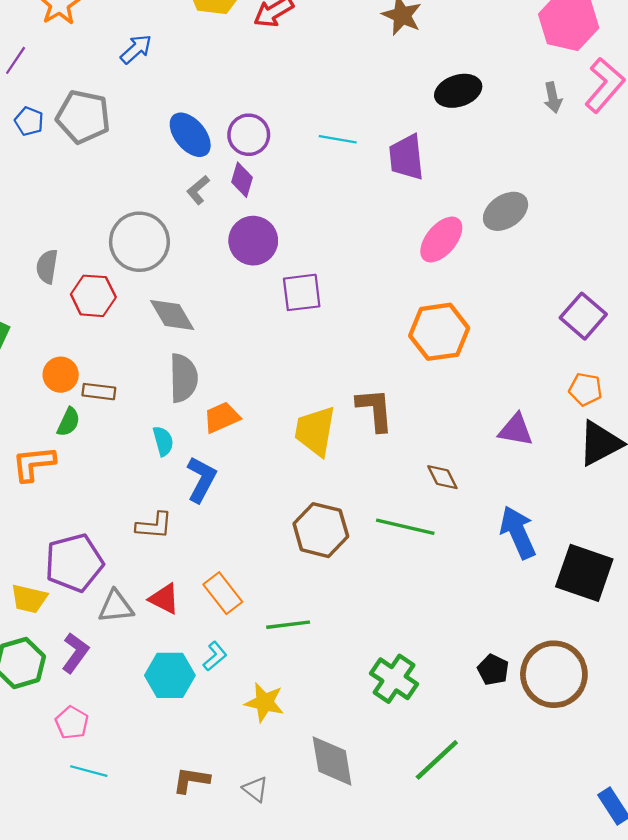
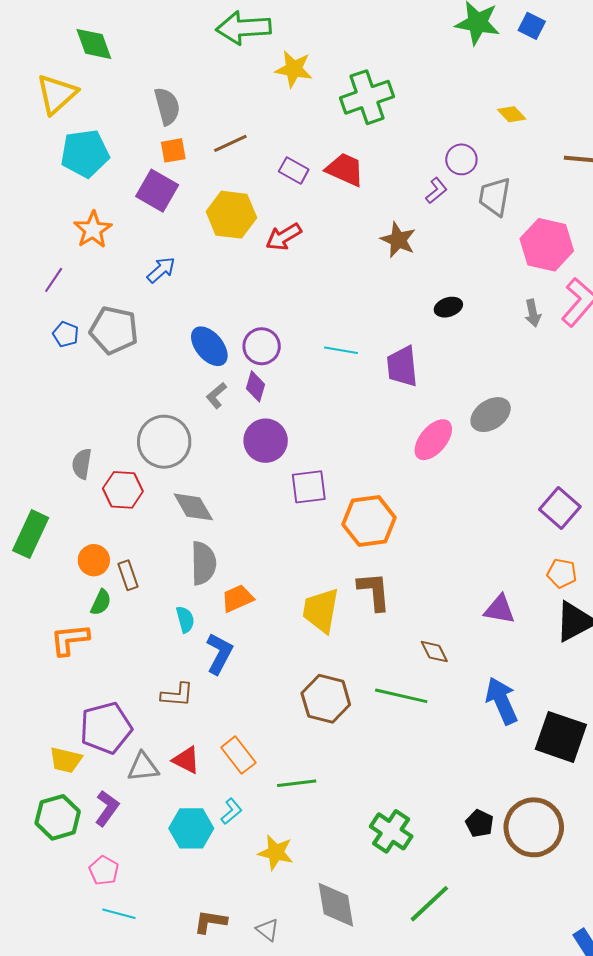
black ellipse: (458, 91) -> (448, 307), size x0.7
orange hexagon: (439, 332) -> (369, 521), moved
brown rectangle: (99, 392) -> (128, 575), turned 64

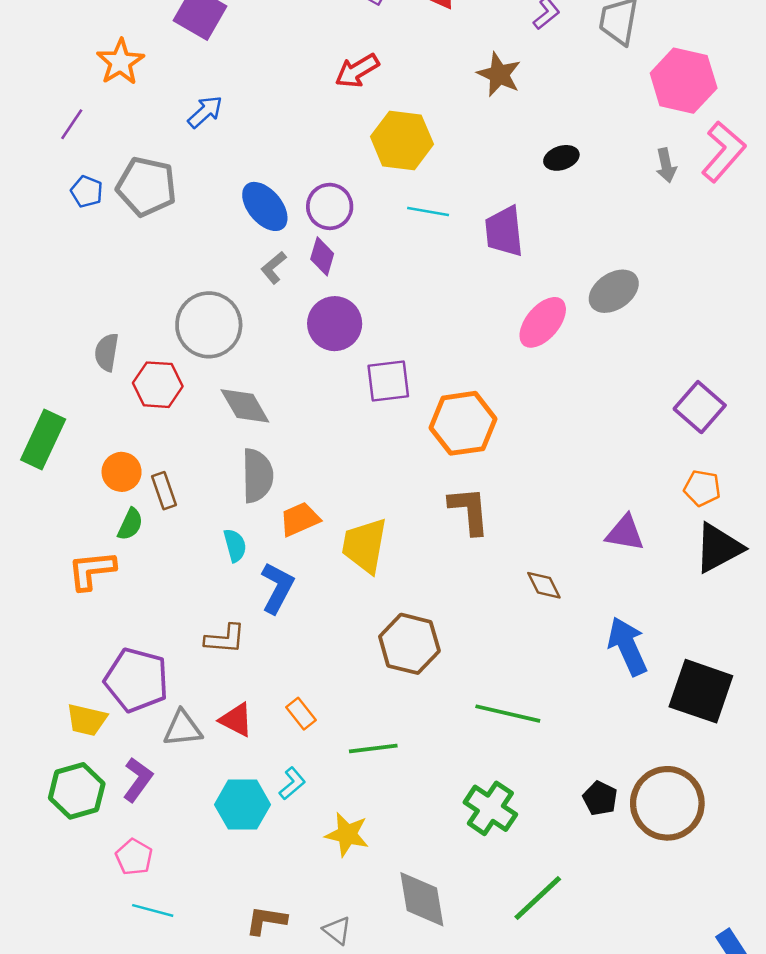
yellow hexagon: (231, 215) -> (402, 140), moved
yellow trapezoid: (321, 610) -> (365, 545), moved
green line: (401, 696) -> (508, 714), moved
purple pentagon: (106, 728) -> (137, 680), turned 30
orange rectangle: (238, 755) -> (301, 714), size x0.7

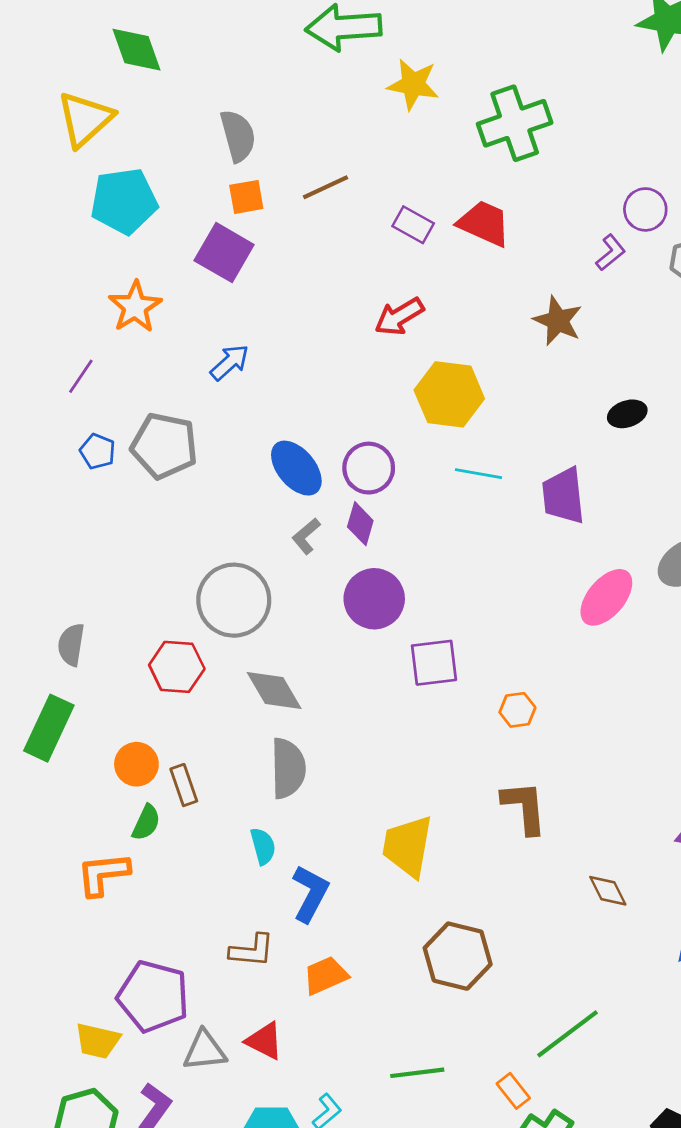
gray semicircle: (107, 352) -> (71, 645), moved
orange hexagon: (463, 423) -> (517, 710), size x0.5
orange trapezoid: (300, 519) -> (326, 976), moved
orange rectangle: (301, 714) -> (513, 1091), moved
green line: (508, 714) -> (567, 1034), turned -50

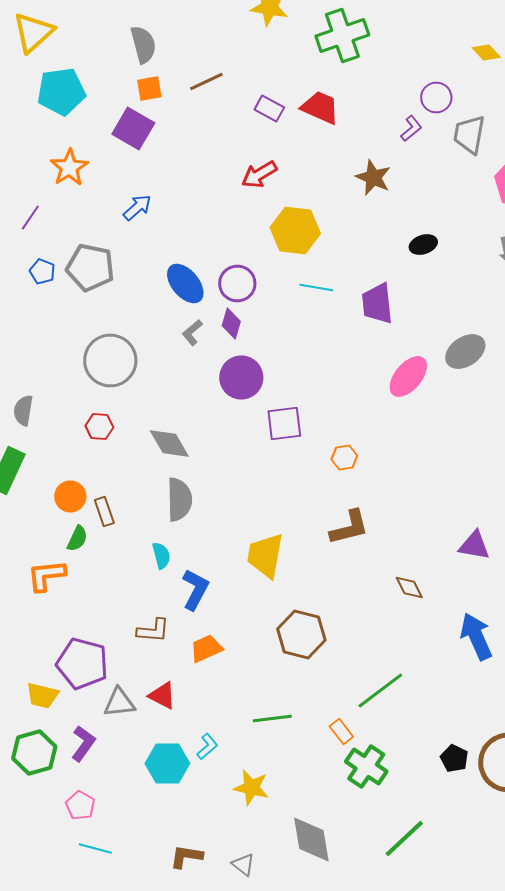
gray circle: (234, 600) -> (110, 360), moved
red hexagon: (177, 667) -> (99, 426), size x0.7
brown L-shape: (524, 807) -> (349, 528), turned 81

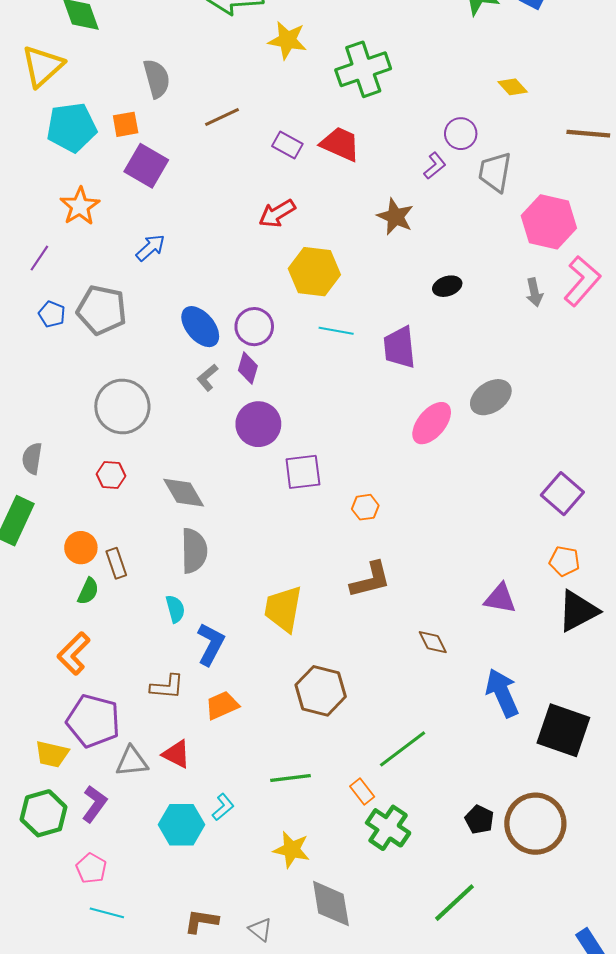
orange square: (149, 88) -> (126, 124), moved
orange L-shape: (46, 576) -> (74, 653), moved, turned -39
yellow star: (251, 788) -> (292, 850), moved
green line: (404, 838) -> (454, 903), moved

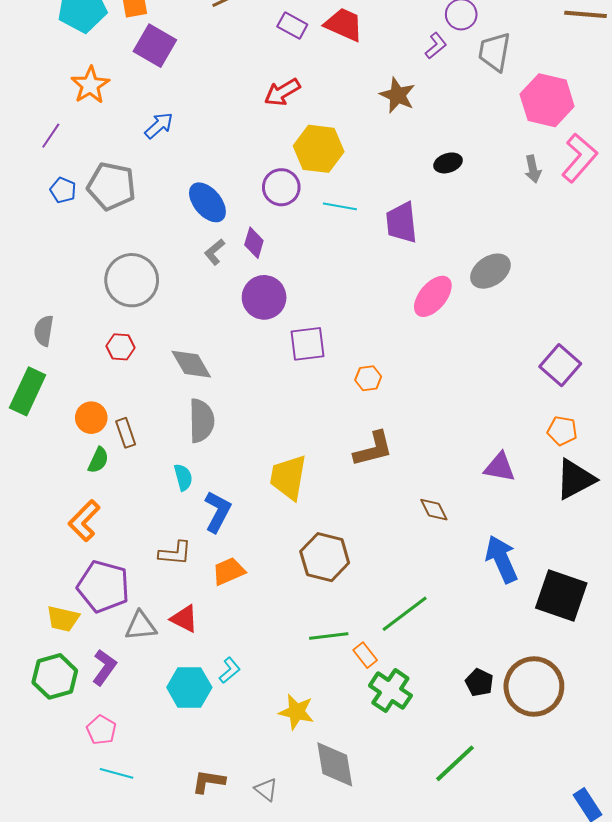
purple circle: (254, 327) -> (281, 187), moved
green line: (291, 778) -> (329, 636), moved

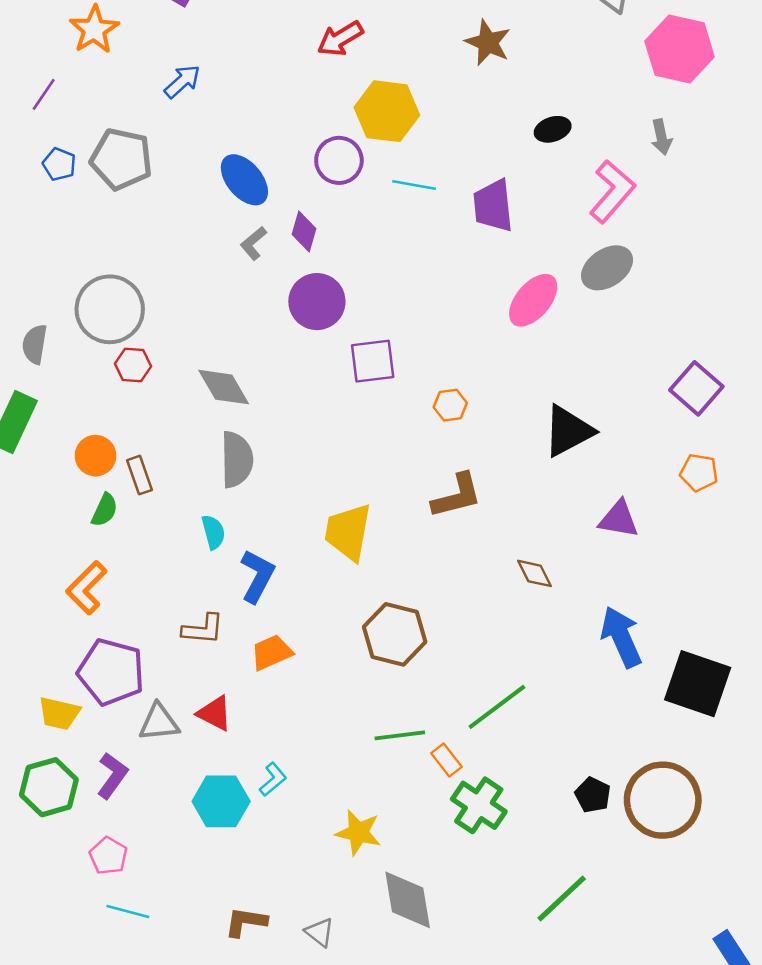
pink L-shape: (579, 158) -> (612, 191), moved
gray circle: (132, 280) -> (110, 309), moved
black triangle: (575, 479) -> (568, 431), moved

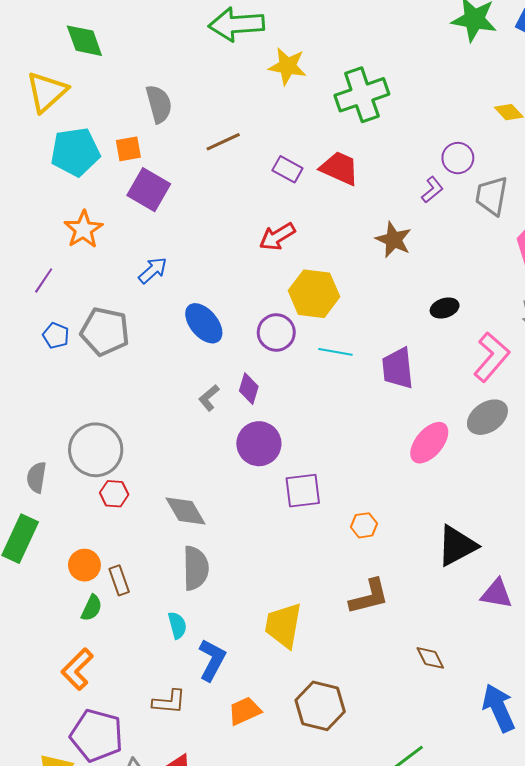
blue ellipse: (244, 180) -> (204, 323), moved
purple triangle: (619, 519) -> (497, 594), moved
orange trapezoid: (272, 652) -> (245, 711), moved

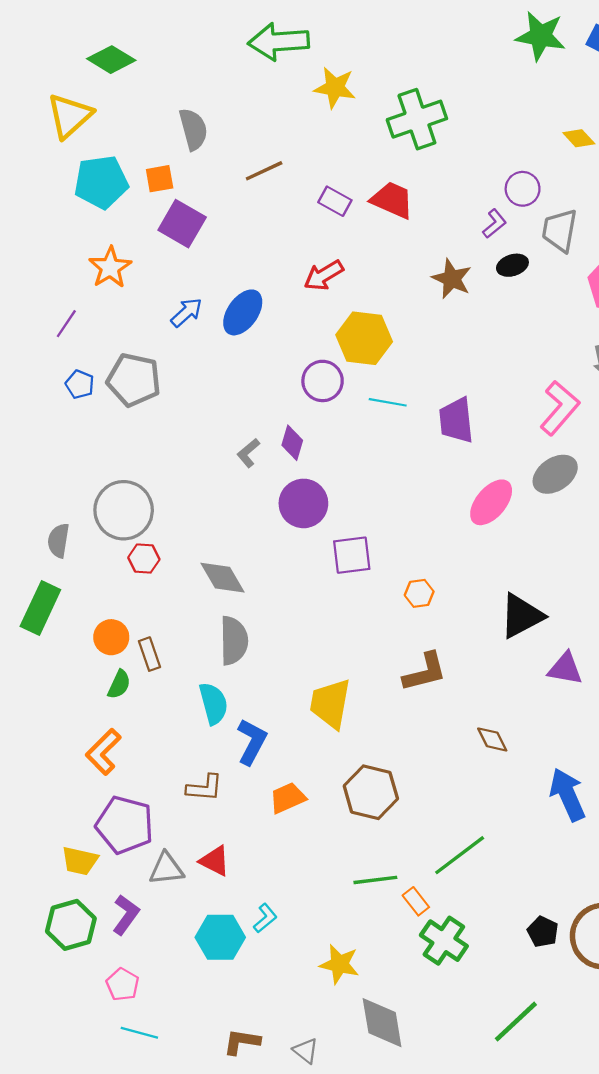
green diamond: (84, 41) -> (111, 60), turned -39
black ellipse: (445, 308) -> (512, 265), moved
blue ellipse: (204, 323) -> (243, 312), moved, turned 75
cyan semicircle: (177, 625) -> (214, 704), size x1.4

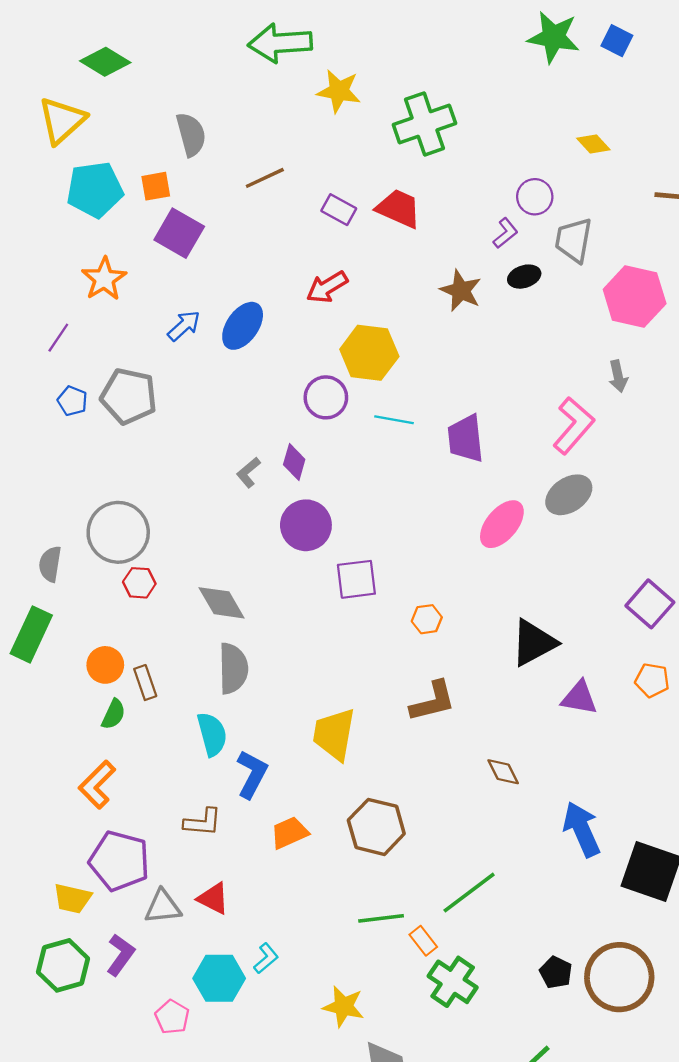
pink pentagon: (122, 984) -> (172, 1017), moved

